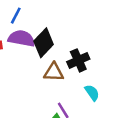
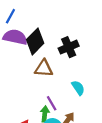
black cross: (78, 60) -> (69, 47), moved

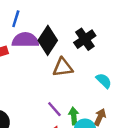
purple line: (52, 103) -> (54, 109), moved

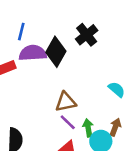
black cross: (85, 39) -> (87, 35), moved
brown triangle: (63, 67) -> (66, 102), moved

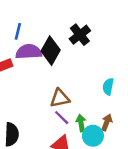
cyan semicircle: (117, 89) -> (108, 87), turned -119

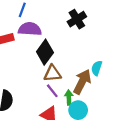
black diamond: (51, 51) -> (45, 52), moved
brown arrow: (107, 122) -> (82, 82), moved, size x1.6

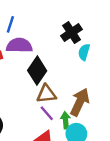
cyan semicircle: (97, 68) -> (84, 52), moved

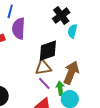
purple semicircle: (19, 45) -> (19, 28), turned -85
black diamond: (37, 71) -> (48, 51), moved, turned 40

